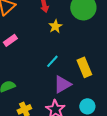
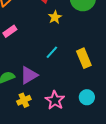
purple triangle: (62, 84) -> (29, 75), moved

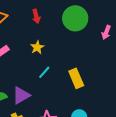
yellow star: (55, 17) -> (37, 47), moved

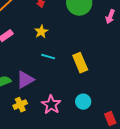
cyan line: (44, 72) -> (48, 57), turned 64

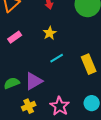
cyan line: (48, 57) -> (57, 58), turned -48

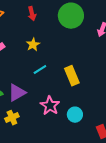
pink star: (60, 106) -> (50, 106), moved

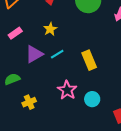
purple triangle: (17, 93) -> (34, 54), moved

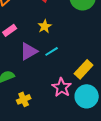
yellow rectangle: (89, 60) -> (84, 69), moved, turned 66
cyan circle: (92, 99) -> (87, 96), size x1.5

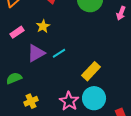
yellow star: (45, 26) -> (43, 26), moved
pink star: (62, 87) -> (69, 101), moved

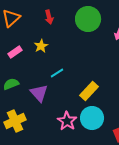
purple triangle: (36, 53) -> (39, 93), moved, turned -42
green semicircle: (14, 78) -> (11, 84), moved
yellow cross: (31, 101) -> (15, 121), moved, size x1.5

